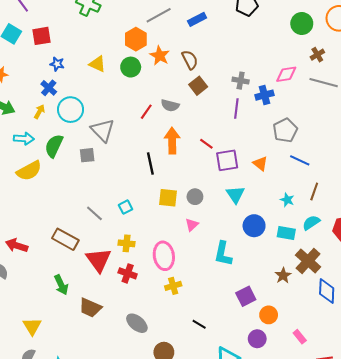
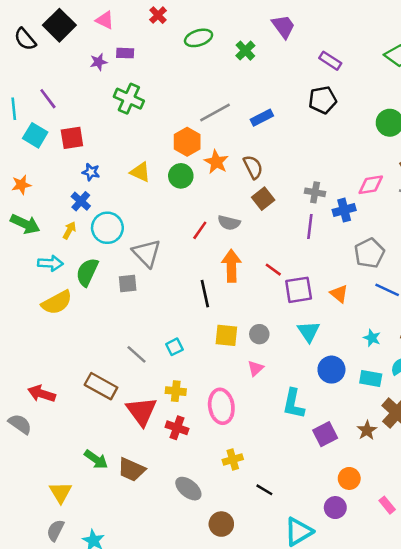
green arrow: (61, 285) -> (96, 459), moved, turned -30
yellow cross: (173, 286) -> (233, 459), moved
purple square: (246, 296) -> (325, 434), moved

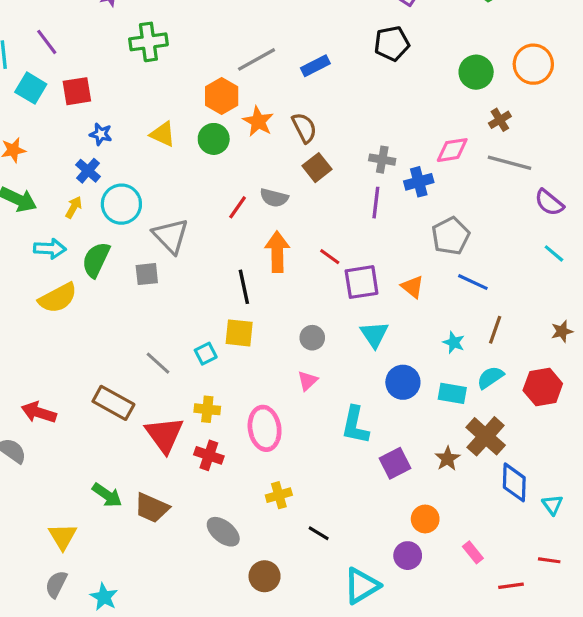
green cross: (129, 99) -> (148, 42), turned -32
yellow square: (226, 335) -> (239, 333), moved

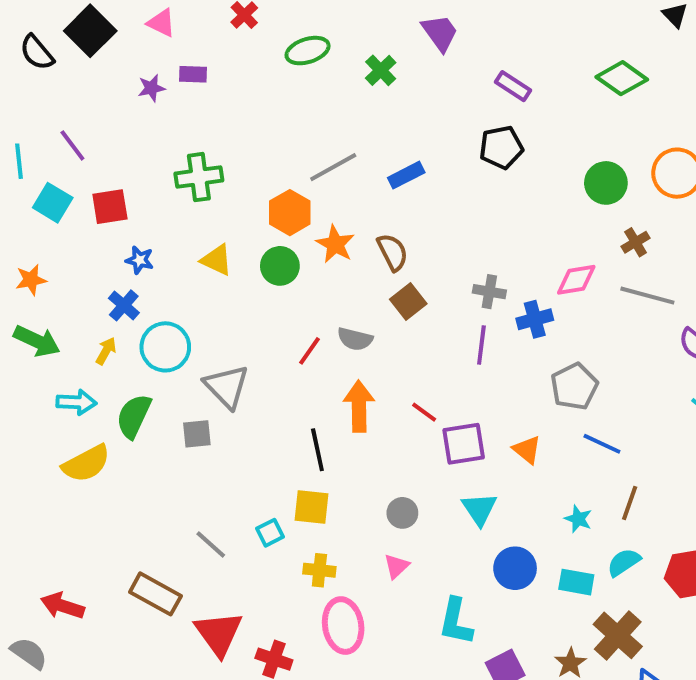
green cross: (148, 42) -> (199, 177), moved
yellow cross: (207, 409) -> (319, 570), moved

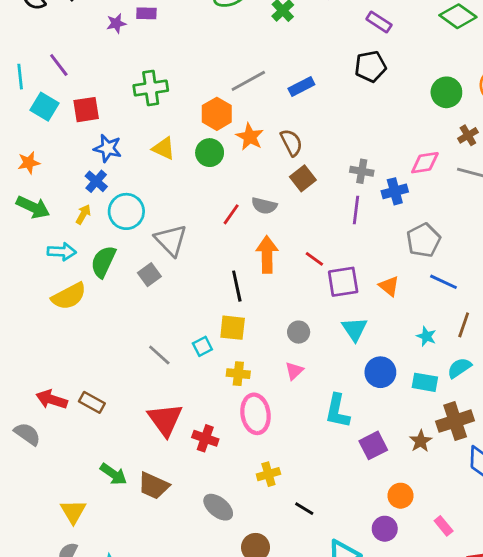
blue star: (140, 260) -> (108, 148), size x1.4
gray square: (197, 434) -> (149, 275), turned -30
brown rectangle: (155, 594) -> (92, 402), moved, size x0.7
brown cross: (618, 635) -> (455, 421), turned 30

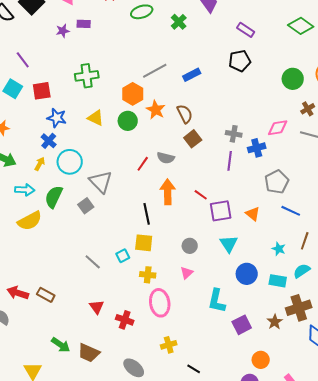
red triangle: (165, 420) -> (97, 307), size x0.6

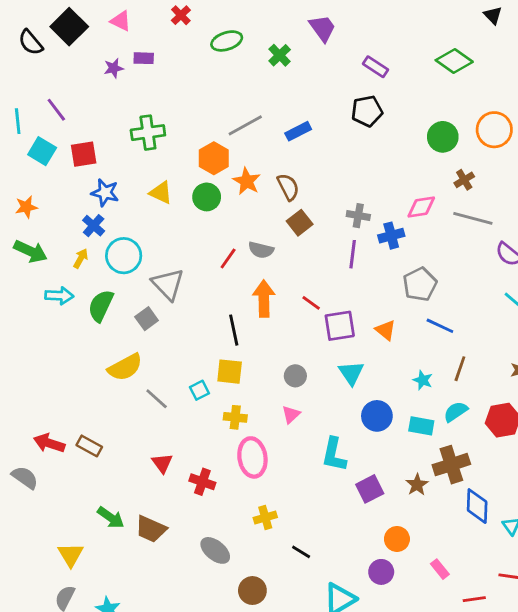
yellow semicircle: (30, 221) -> (125, 367), moved

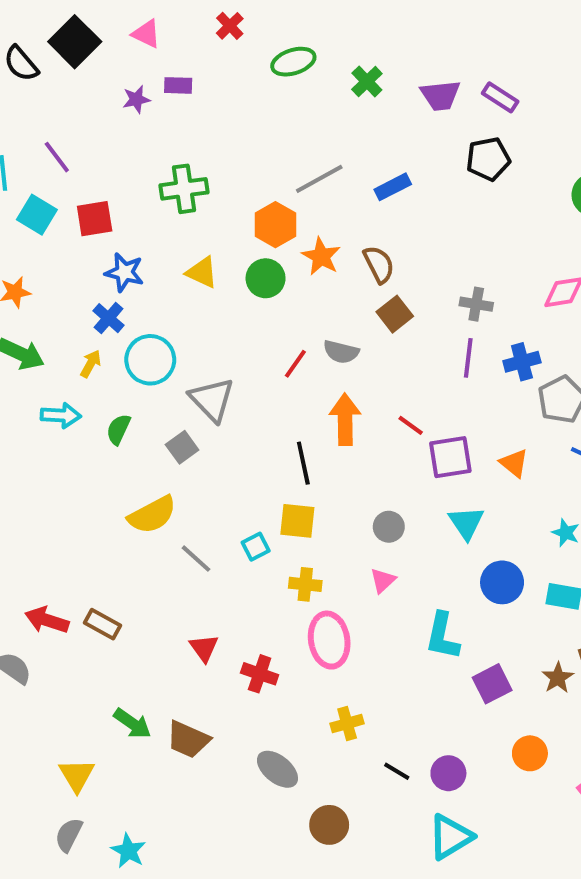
purple trapezoid: (323, 28) -> (440, 95), moved, turned 120
blue cross: (391, 236) -> (522, 362), moved
green semicircle: (101, 306) -> (118, 429), size x0.7
purple circle: (381, 572) -> (448, 773), moved

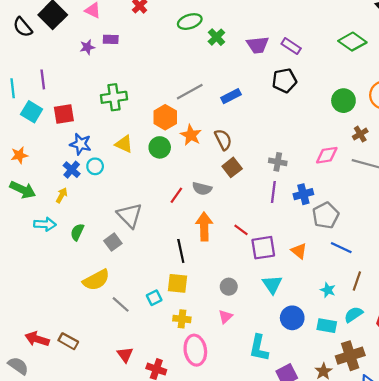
green ellipse: (293, 62) -> (190, 22), moved
purple line: (57, 157) -> (43, 79), turned 30
cyan circle: (150, 360) -> (95, 166), moved, size x0.6

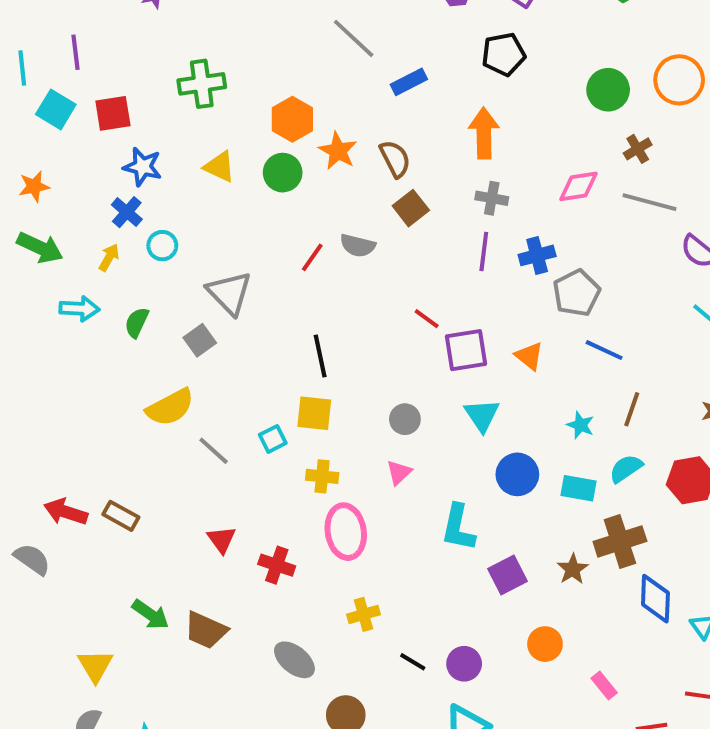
gray line: (190, 92) -> (354, 38), moved, turned 72
cyan circle: (95, 166) -> (162, 246), moved
orange arrow: (204, 226) -> (484, 133), moved

